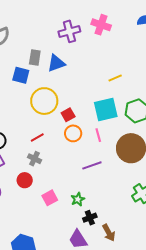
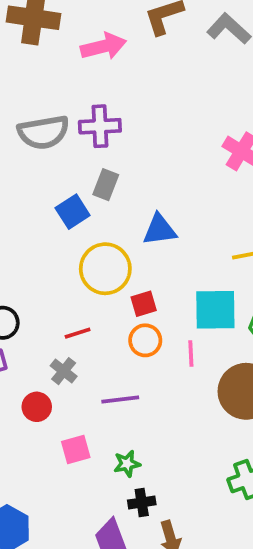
purple cross: (69, 31) -> (100, 126), moved
blue triangle: (56, 63) -> (160, 230), moved
blue square: (21, 75) -> (73, 212), turned 30
purple line: (92, 165) -> (120, 399), moved

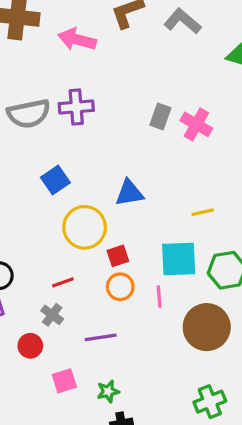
pink arrow: (103, 46) -> (77, 39), turned -150
gray rectangle: (106, 185) -> (160, 116), moved

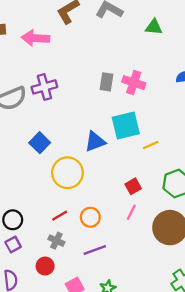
red square: (118, 256) -> (133, 186), moved
cyan square: (179, 259) -> (126, 125), moved
orange circle: (120, 287) -> (90, 217), moved
pink line: (159, 297) -> (131, 212), turned 42

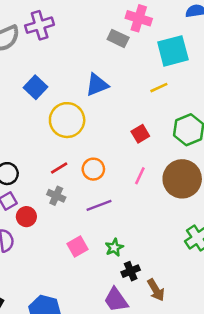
gray rectangle: (107, 82) -> (118, 38), moved, turned -72
cyan square: (126, 125) -> (173, 51), moved
pink line: (131, 212) -> (140, 176), moved
red circle: (45, 266) -> (26, 217), moved

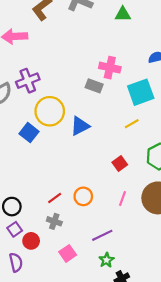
yellow circle: (67, 120) -> (50, 111), moved
purple line: (99, 205) -> (102, 235), moved
pink square: (77, 247) -> (68, 253), moved

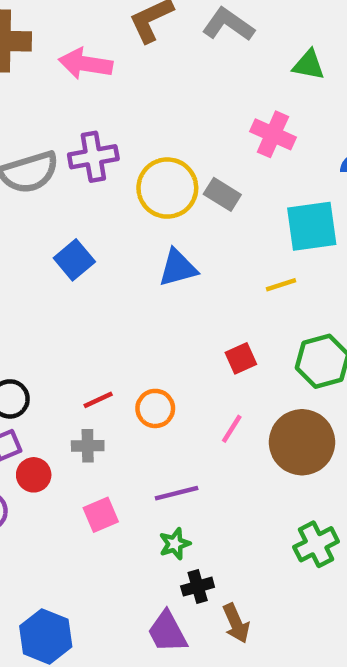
pink cross: (110, 68) -> (273, 134), moved
yellow circle: (50, 111) -> (167, 188), moved
gray cross: (54, 221) -> (88, 446), turned -32

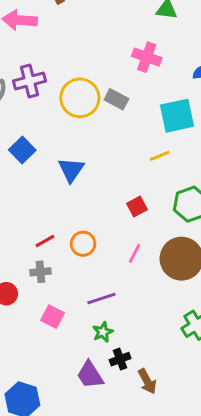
blue triangle: (178, 268) -> (71, 170), moved, turned -36
pink square: (101, 515) -> (53, 317), turned -35
purple trapezoid: (167, 632) -> (90, 375), moved

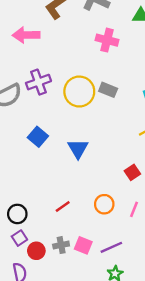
pink cross: (147, 57) -> (107, 40), moved
orange circle: (83, 244) -> (104, 204), moved
gray cross: (40, 272) -> (61, 245), moved
pink square: (53, 317) -> (83, 245), moved

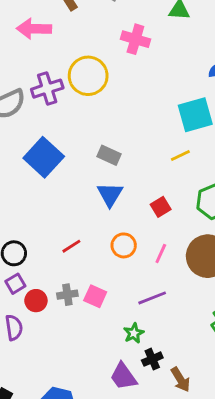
gray rectangle: (108, 90) -> (109, 155), moved
yellow circle: (79, 92) -> (88, 76), moved
blue square: (38, 137) -> (44, 157), size x1.5
blue triangle: (78, 149) -> (110, 194), moved
purple line: (111, 247) -> (152, 298), moved

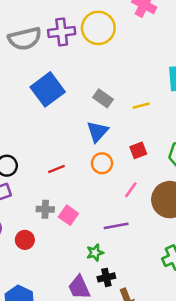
yellow line: (180, 156) -> (141, 106), moved
orange circle: (124, 245) -> (102, 163), moved
red circle: (36, 301) -> (25, 240), moved

